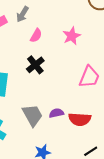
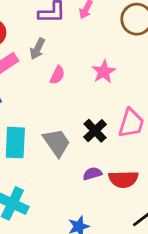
black cross: (35, 65) -> (95, 131), moved
gray trapezoid: (32, 115) -> (57, 143), moved

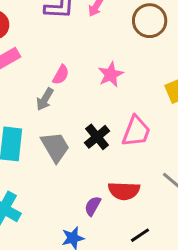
gray arrow: (37, 49) -> (45, 99), moved
purple semicircle: (92, 174) -> (93, 206), moved, turned -48

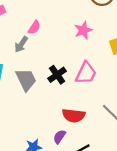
pink star: (111, 74) -> (83, 30), moved
purple semicircle: (93, 206) -> (59, 137), moved

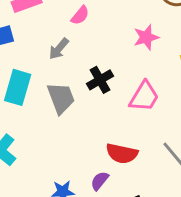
pink semicircle: (34, 27) -> (80, 15), moved
black cross: (57, 75) -> (100, 80), moved

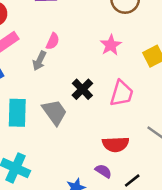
gray arrow: (59, 49) -> (39, 61), moved
purple semicircle: (100, 181) -> (103, 171), turned 98

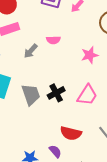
pink semicircle: (53, 41) -> (53, 40), moved, turned 48
black cross: (82, 89) -> (56, 93), moved

